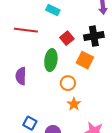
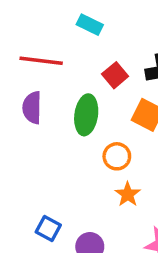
purple semicircle: (21, 76) -> (32, 108), moved

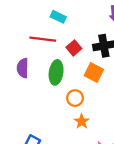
red line: (41, 61) -> (43, 39), moved

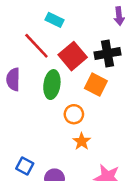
red line: (43, 39) -> (36, 46), turned 40
red square: (74, 48) -> (73, 56), size x1.5

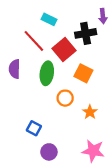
black cross: (107, 54) -> (86, 33), moved
orange star: (82, 141) -> (90, 112), moved
blue square: (25, 166) -> (34, 128), moved

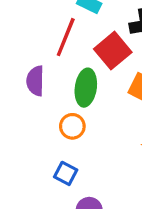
red line: (34, 41) -> (66, 37), turned 65
orange circle: (65, 98) -> (72, 126), moved

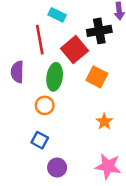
red line: (66, 37) -> (40, 40), turned -32

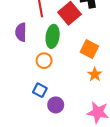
orange square: (97, 77) -> (89, 49), moved
purple circle: (57, 168) -> (56, 105), moved

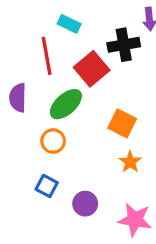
green ellipse: (53, 36) -> (66, 104), turned 40
purple circle: (56, 105) -> (85, 204), moved

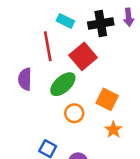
black cross: (124, 45) -> (101, 24), moved
orange circle: (53, 141) -> (74, 113), moved

